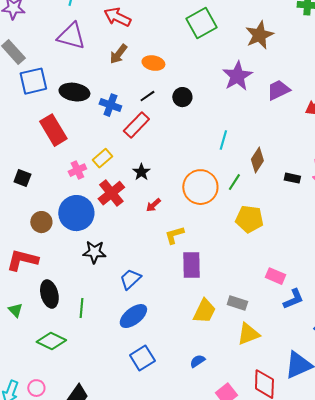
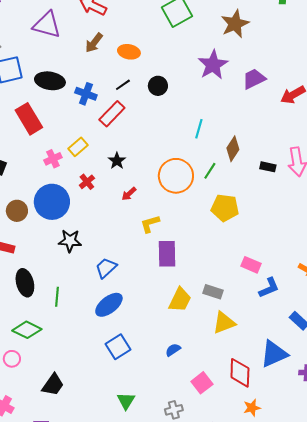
red cross: (111, 193) -> (87, 182), size x0.6
pink circle: (36, 388) -> (12, 359), moved

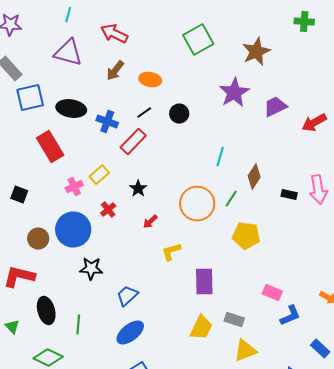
purple rectangle: (167, 254) -> (204, 282), moved

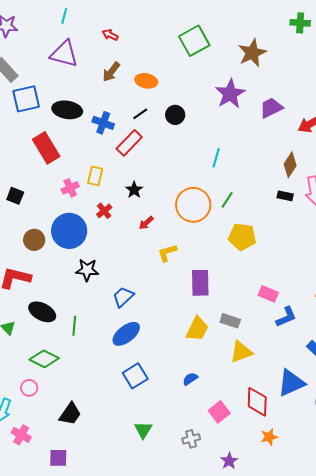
red arrow: (114, 34) -> (110, 35), size x0.6
yellow rectangle: (99, 175) -> (95, 176), turned -36
brown diamond: (254, 177) -> (290, 165), moved
black ellipse: (46, 311) -> (42, 312), turned -48

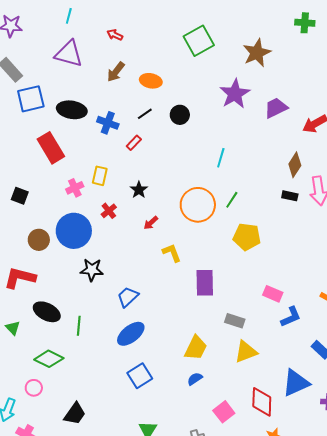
red rectangle: (129, 143) -> (134, 143), size x0.6
yellow L-shape: (167, 253) -> (172, 253), turned 85
yellow trapezoid: (197, 329) -> (196, 348), moved

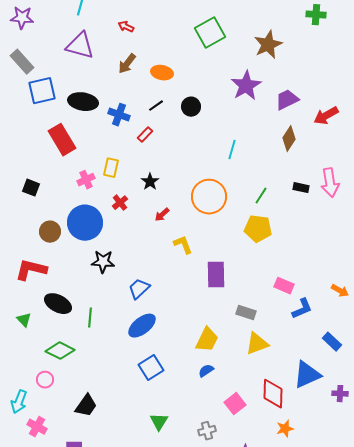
brown diamond: (295, 165) -> (289, 139), moved
green line: (232, 200) -> (261, 196), moved

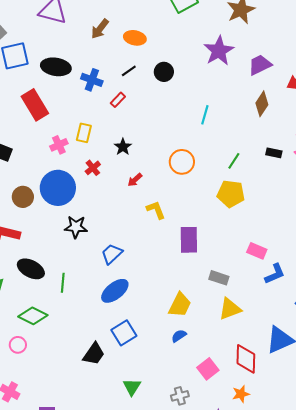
orange circle: (209, 197) -> (182, 162), size x0.7
black trapezoid: (86, 406) -> (94, 354), moved
orange star: (285, 429) -> (241, 394), moved

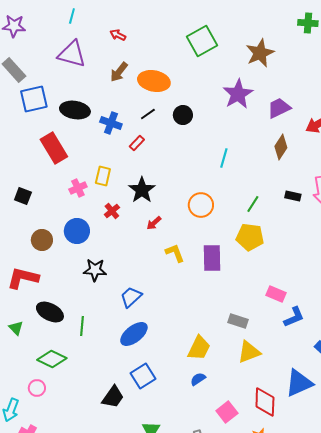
orange ellipse: (135, 38) -> (154, 81), size x1.4
black star: (123, 147) -> (142, 190), size x1.5
blue circle: (58, 188) -> (77, 231), size x0.7
purple rectangle: (189, 240) -> (212, 258), moved

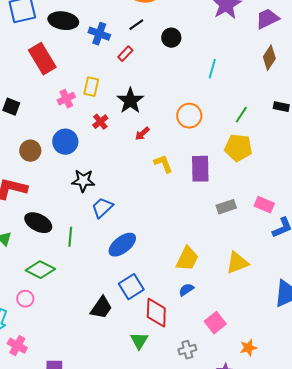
black circle: (183, 115) -> (171, 38), moved
blue trapezoid: (131, 297) -> (102, 208), moved
gray rectangle: (238, 321) -> (226, 207), moved, turned -36
red diamond: (265, 402) -> (156, 313), moved

